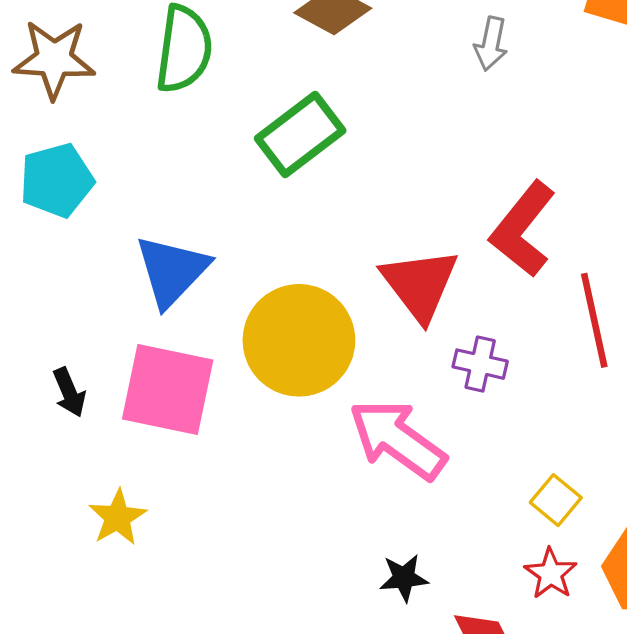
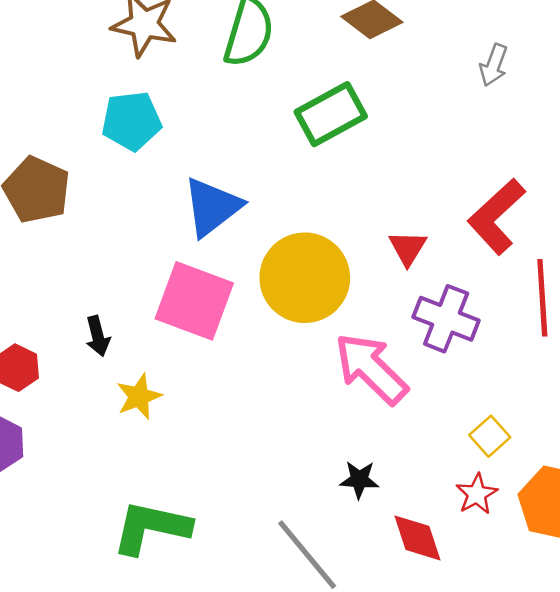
red triangle: (420, 284) -> (408, 248), size x0.6
purple cross: (480, 364) -> (446, 319), size x1.5
black arrow: (69, 392) -> (98, 336), moved

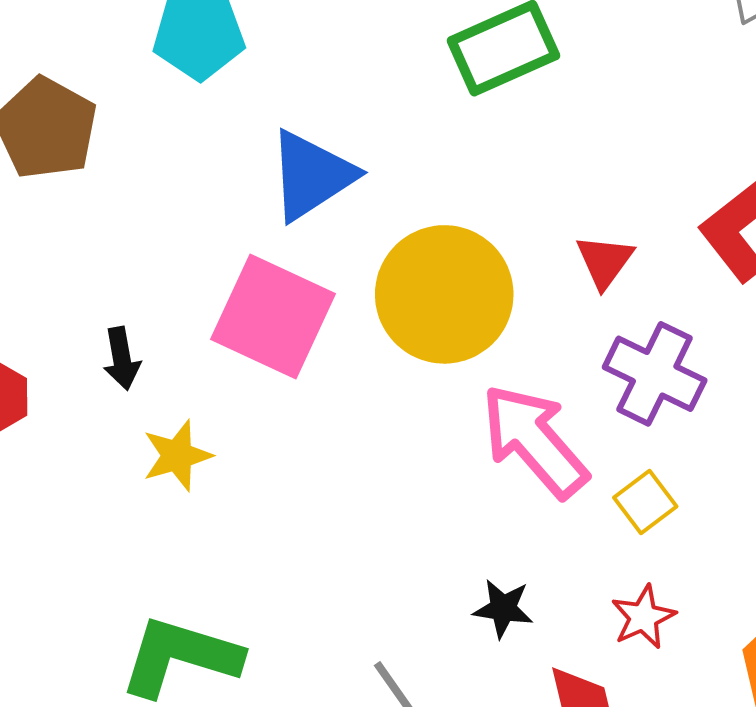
yellow square: (490, 436) -> (645, 502), moved
red star: (477, 494) -> (643, 617), moved

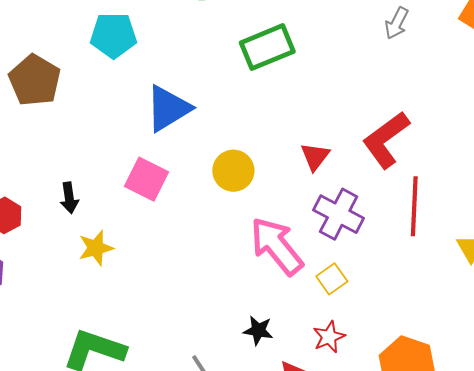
yellow circle: (444, 294) -> (233, 171), size x0.6
pink square: (273, 316) -> (146, 179), size x0.7

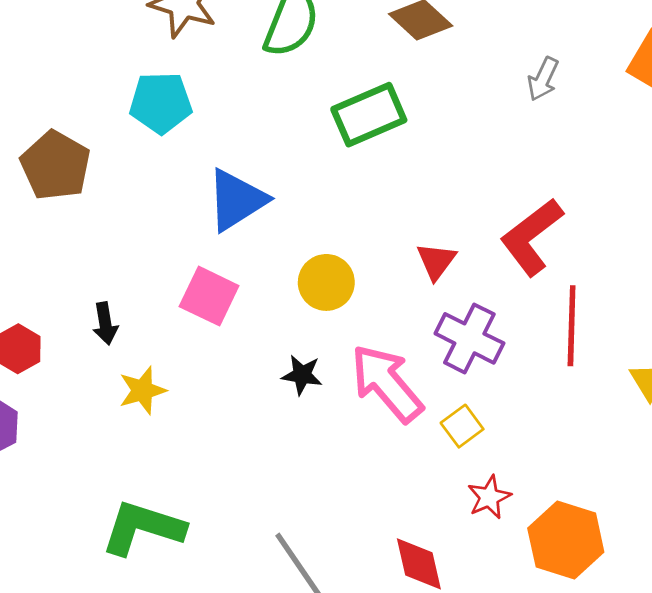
black star: (258, 330) -> (302, 375), moved
red star: (329, 337) -> (489, 497), moved

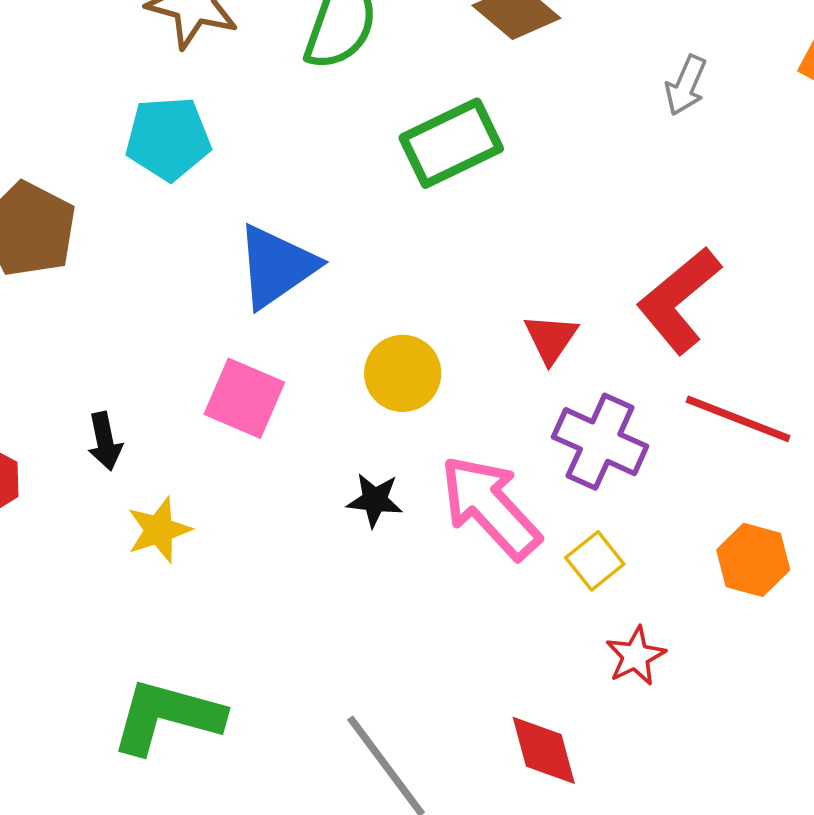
red line: (572, 326) -> (738, 419), turned -68
orange hexagon: (566, 540) -> (753, 560), moved, size x0.7

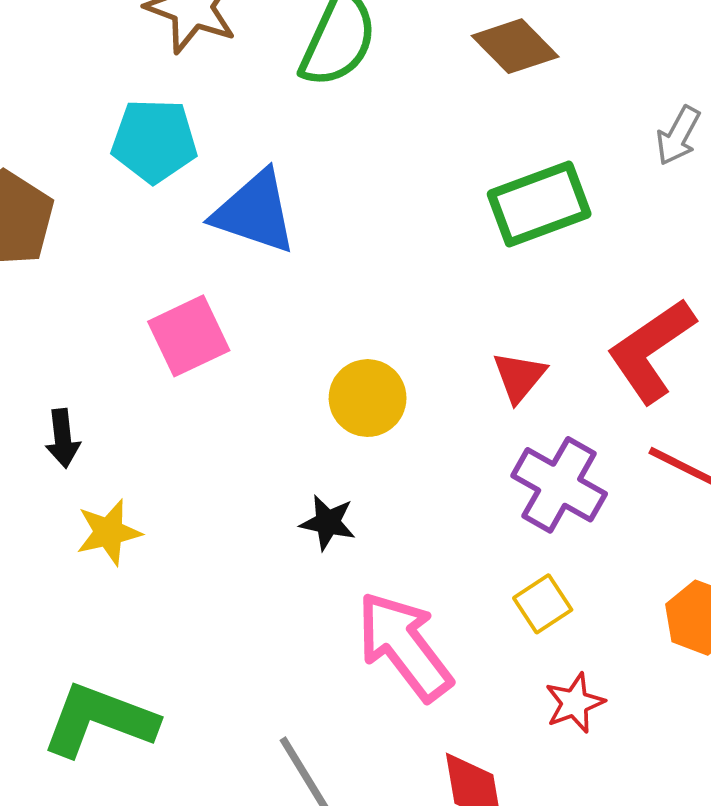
green rectangle: (451, 143) -> (539, 204), moved
blue triangle: (276, 266) -> (255, 212), moved, turned 48
pink square: (244, 398) -> (189, 336), moved, turned 36
pink arrow: (490, 507) -> (404, 646), moved

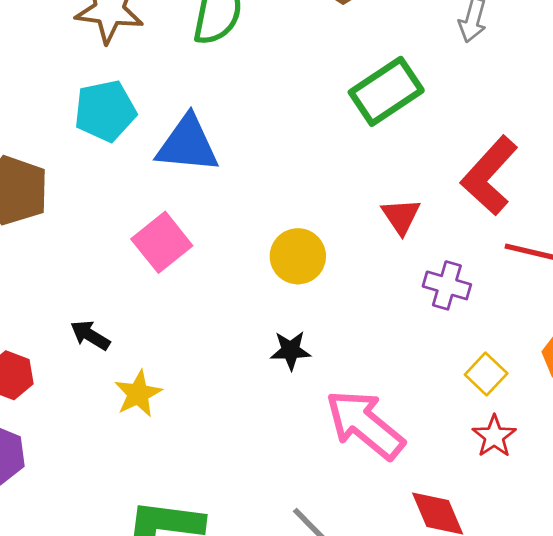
black arrow: (63, 438) -> (90, 335), turned 141
purple cross: (559, 485) -> (447, 285), size x0.7
yellow square: (543, 604) -> (486, 374), moved

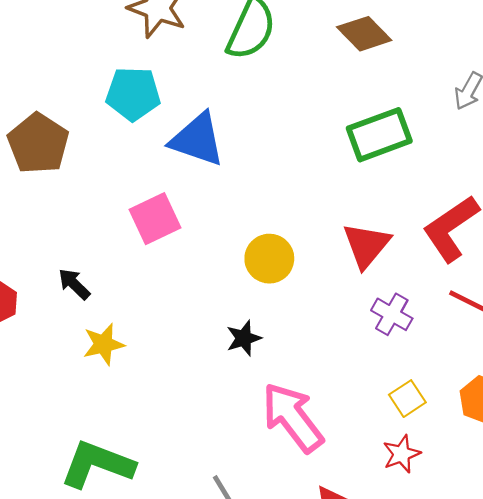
red triangle: (401, 216) -> (366, 245), size x1.4
black star: (291, 350) -> (244, 338), turned -30

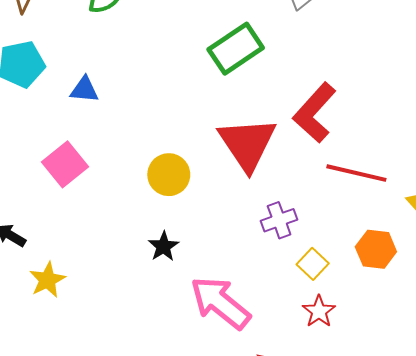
blue triangle: (197, 140) -> (84, 90), size x0.6
red triangle: (366, 245) -> (247, 144), size x1.4
purple cross: (392, 314) -> (279, 220), moved, turned -36

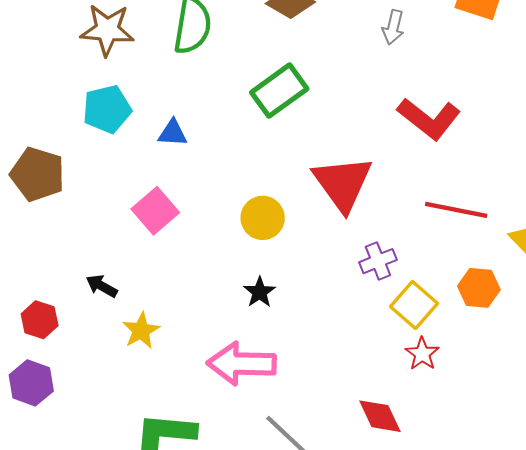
green rectangle: (236, 49) -> (279, 91), moved
red L-shape: (315, 113) -> (429, 119), moved, turned -92
yellow square: (313, 264) -> (414, 305), size x1.4
pink arrow: (220, 303) -> (242, 364), moved, turned -36

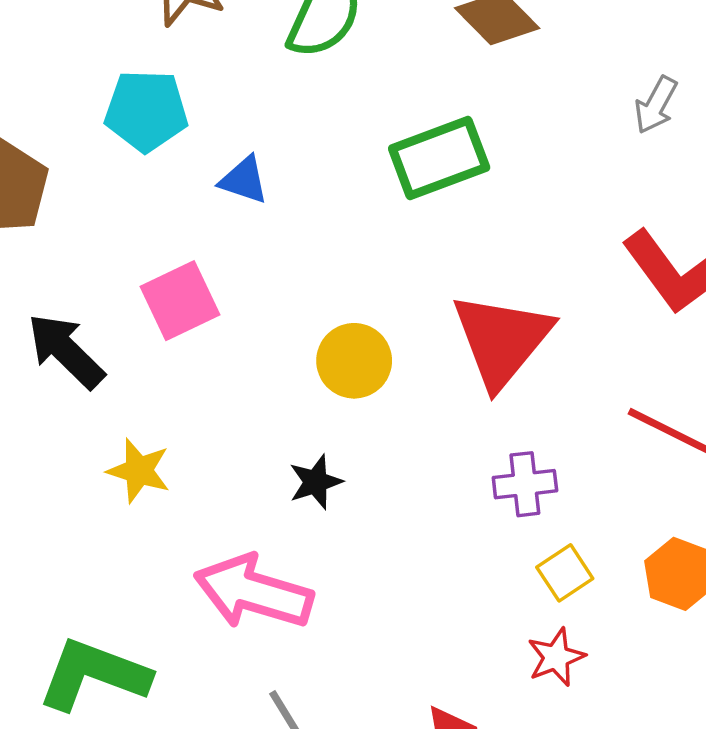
black arrow: (102, 286) -> (66, 351), moved, size x1.6
yellow square: (414, 305) -> (565, 573), size x0.7
yellow star: (141, 331) -> (139, 471), moved, turned 30

